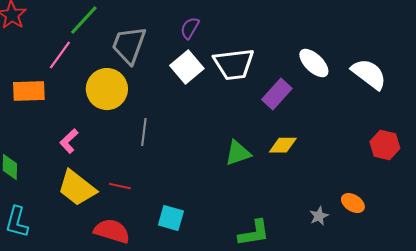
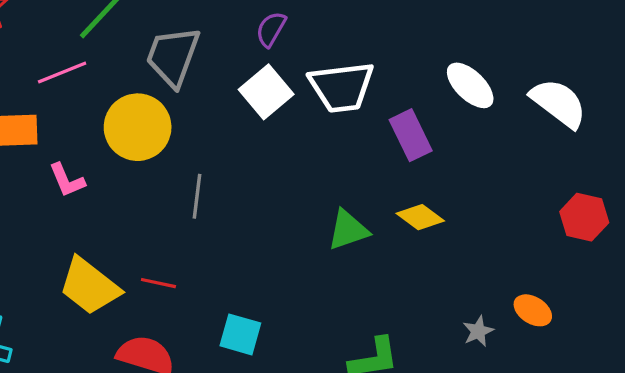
pink line: (60, 55) -> (62, 73), turned 32
purple rectangle: (277, 94) -> (411, 135), turned -68
pink L-shape: (69, 141) -> (67, 180), moved, turned -70
yellow diamond: (283, 145) -> (420, 217), turned 36

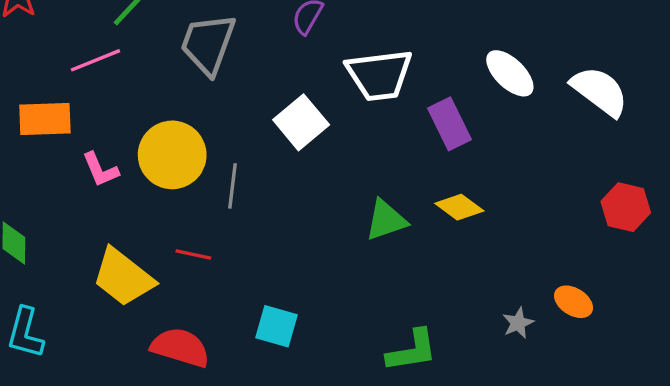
white square: (266, 92) -> (301, 122), moved
yellow circle: (138, 127) -> (172, 155), moved
red line: (158, 283) -> (193, 254), moved

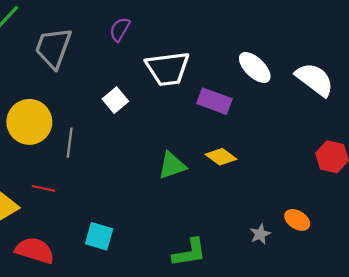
white square: (301, 122) -> (115, 100), size x0.7
purple rectangle: (450, 124) -> (214, 101), turned -44

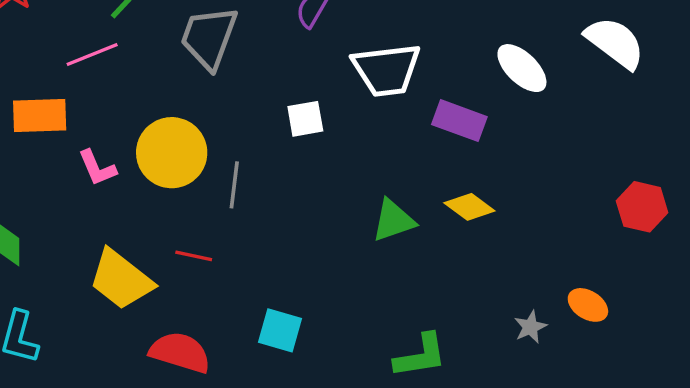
white semicircle: (315, 79) -> (615, 43), moved
white square: (115, 100) -> (305, 119), turned 30

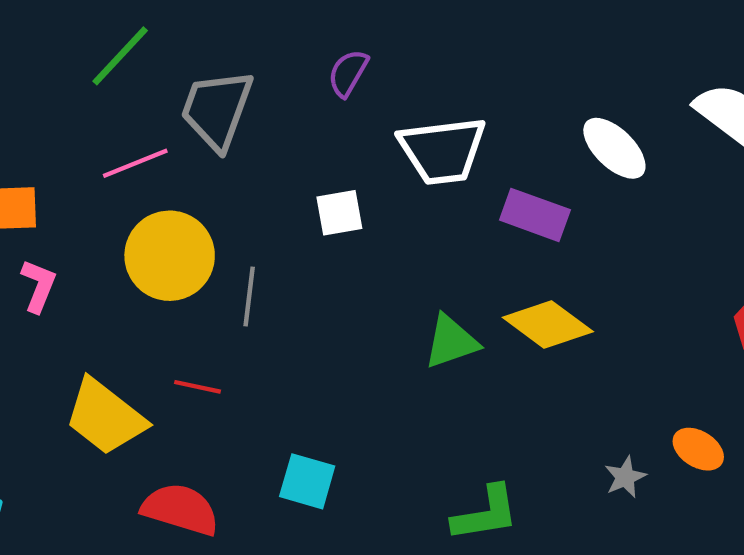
pink line: (92, 55) -> (135, 163), moved
pink L-shape: (97, 168) -> (39, 286), moved, turned -135
yellow diamond: (469, 207) -> (548, 324), size x1.4

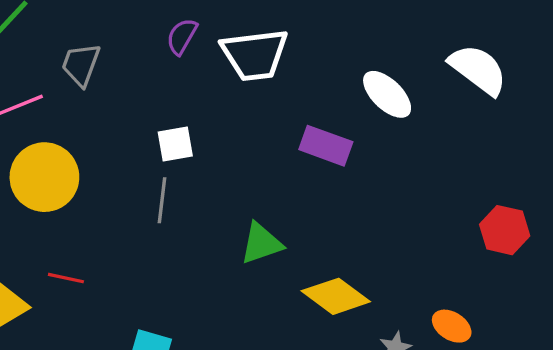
gray trapezoid: (217, 110) -> (81, 65), size x0.7
white trapezoid: (443, 150) -> (255, 55), moved
gray line: (249, 297) -> (162, 200), moved
yellow diamond: (548, 324) -> (336, 296), moved

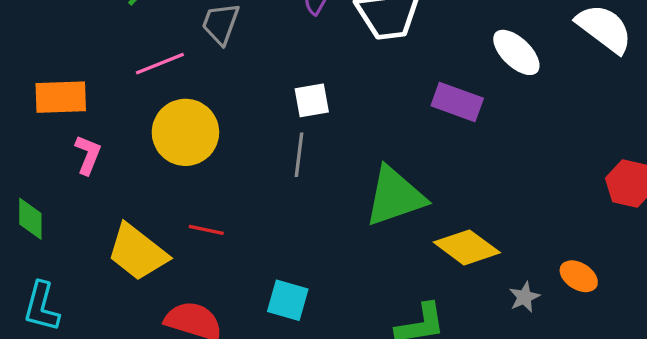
green triangle: (261, 243) -> (395, 196), size x1.5

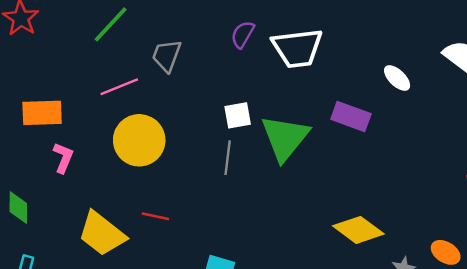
white ellipse: (516, 52) -> (397, 78), size x0.7
green triangle: (395, 196) -> (285, 138), moved, turned -32

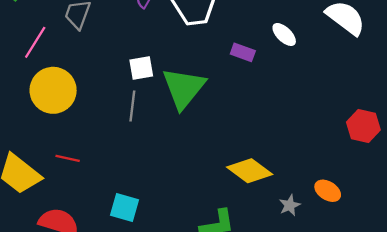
pink line: (119, 87) -> (35, 42), turned -36
purple rectangle: (351, 117) -> (243, 52), moved, size x0.7

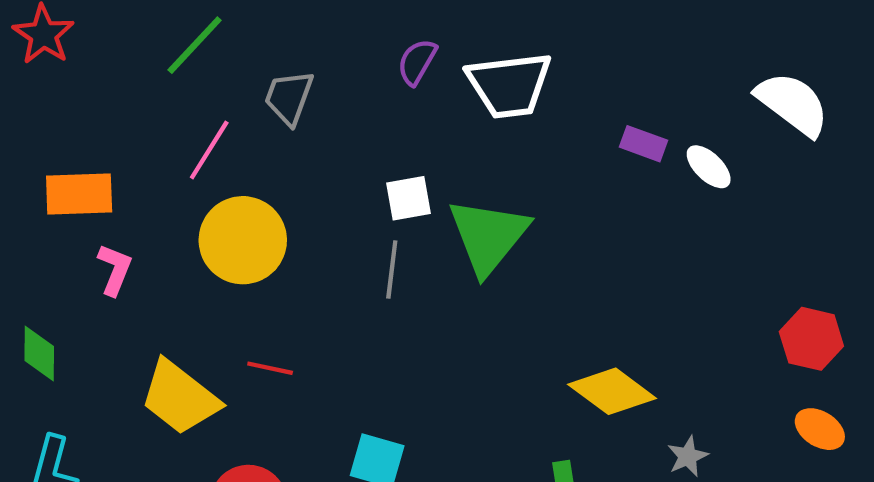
white ellipse: (284, 34) -> (709, 167), moved
purple rectangle: (243, 52) -> (644, 144), moved
red hexagon: (363, 126) -> (811, 339), moved
orange ellipse: (328, 191) -> (820, 429), moved

